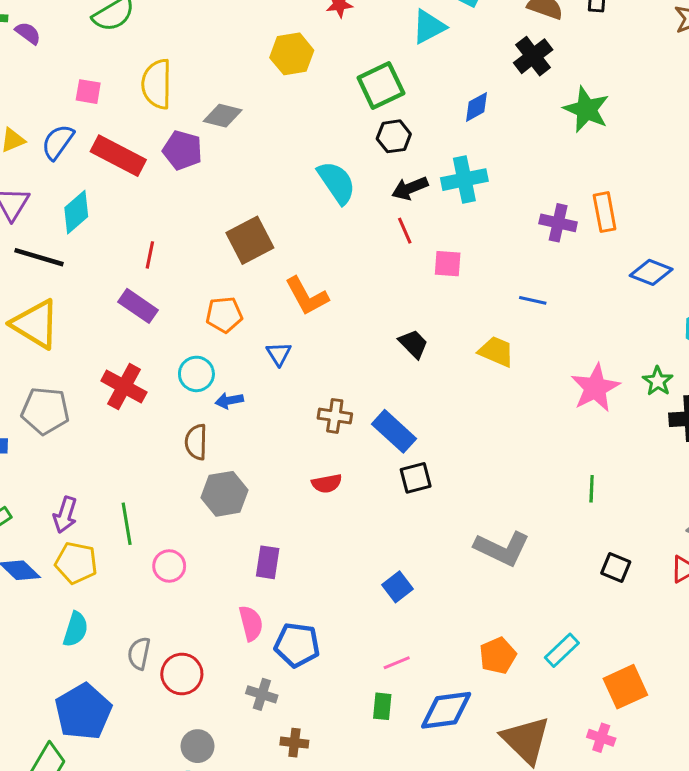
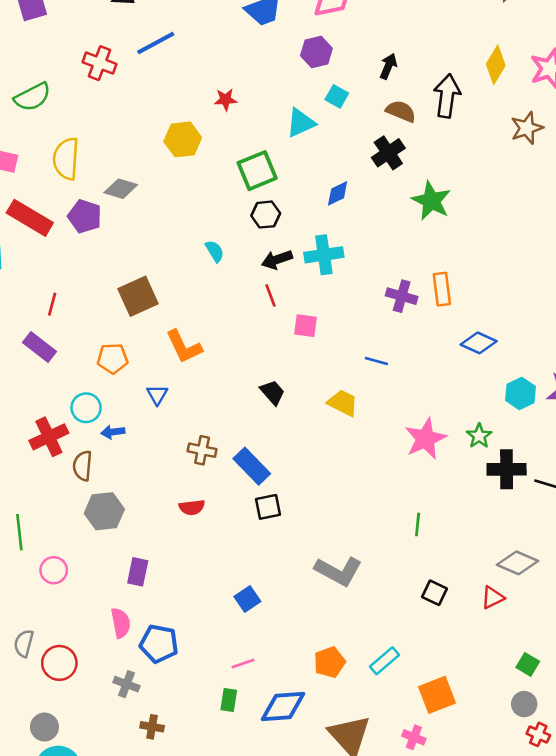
cyan semicircle: (337, 182) -> (215, 251), size x0.6
red cross: (124, 387) -> (49, 437), moved, turned 33
gray circle: (198, 746) -> (44, 727), moved

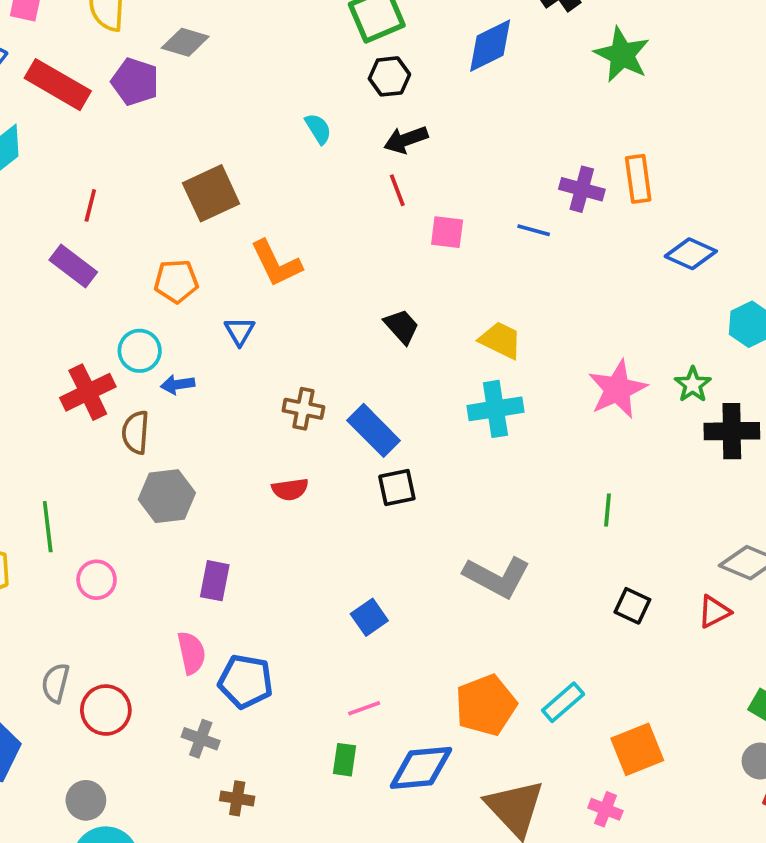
blue diamond: (338, 193) -> (490, 46), size x1.5
cyan cross: (324, 255) -> (495, 409), moved
blue line: (376, 361) -> (534, 230), moved
orange pentagon: (330, 662) -> (486, 705), size x1.4

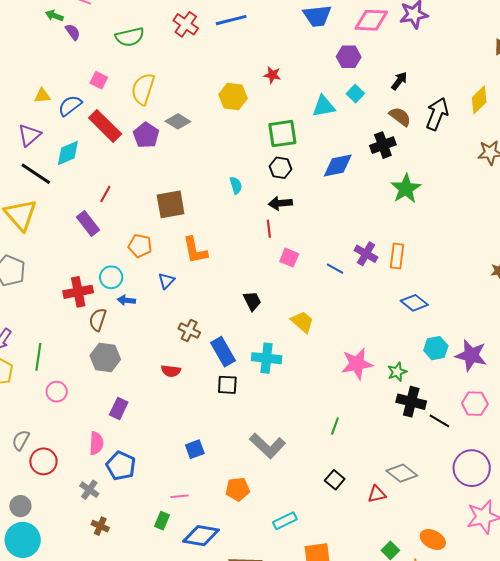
cyan cross: (495, 409) -> (267, 358), moved
orange pentagon: (486, 705) -> (238, 489), moved, size x0.7

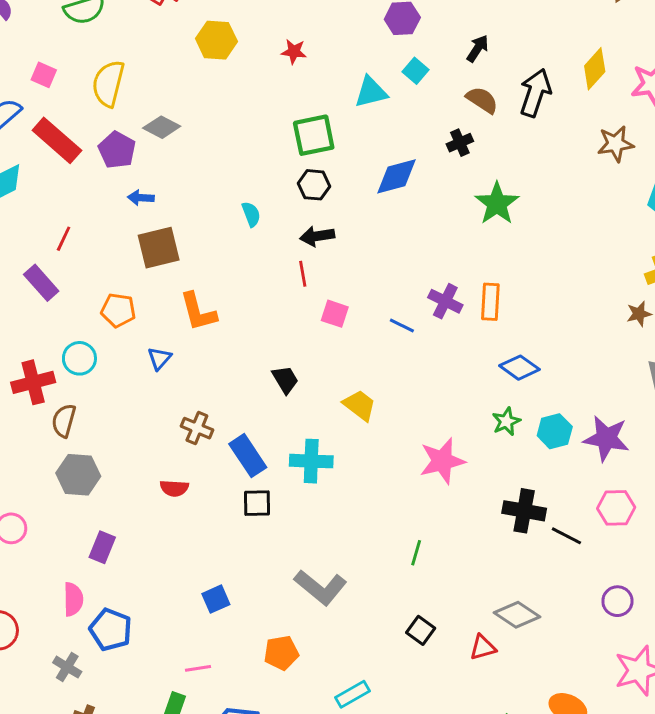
yellow hexagon: (233, 97) -> (216, 40), moved
black cross: (383, 145) -> (460, 143), size x0.7
blue arrow: (126, 300) -> (141, 198), moved
green star: (397, 372) -> (506, 421), moved
purple circle: (472, 468) -> (617, 601), size x0.6

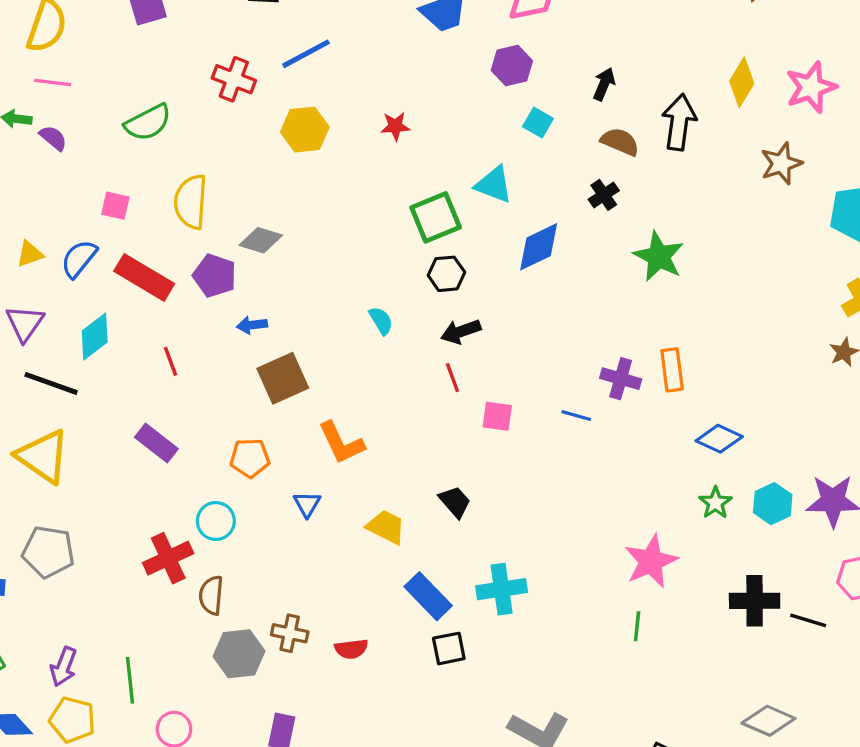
cyan triangle: (371, 92) -> (494, 185), moved, turned 45
red line: (64, 239) -> (170, 361), moved, turned -35
yellow trapezoid: (360, 405) -> (386, 527), moved
brown cross: (197, 428) -> (290, 633), moved
green line: (416, 553) -> (637, 626), moved

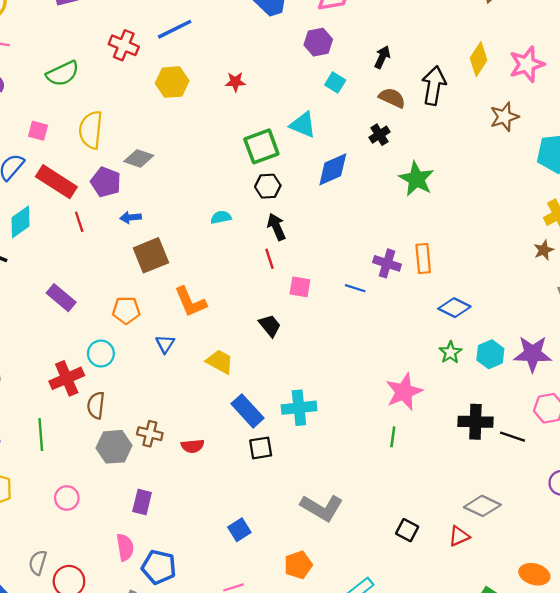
cyan semicircle: (381, 321) -> (221, 217), turned -72
black arrow: (461, 332) -> (276, 227), turned 84
red line: (170, 361) -> (79, 222), moved
black trapezoid: (455, 502) -> (270, 326), moved
green line: (130, 680) -> (41, 435), moved

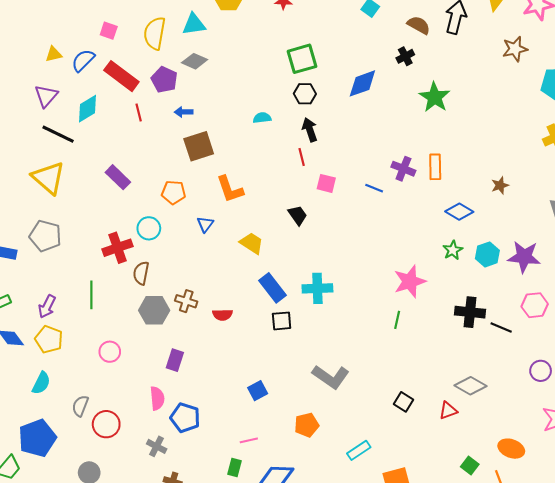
cyan triangle: (303, 125) -> (194, 24), moved, turned -35
brown star: (544, 250) -> (500, 185), moved

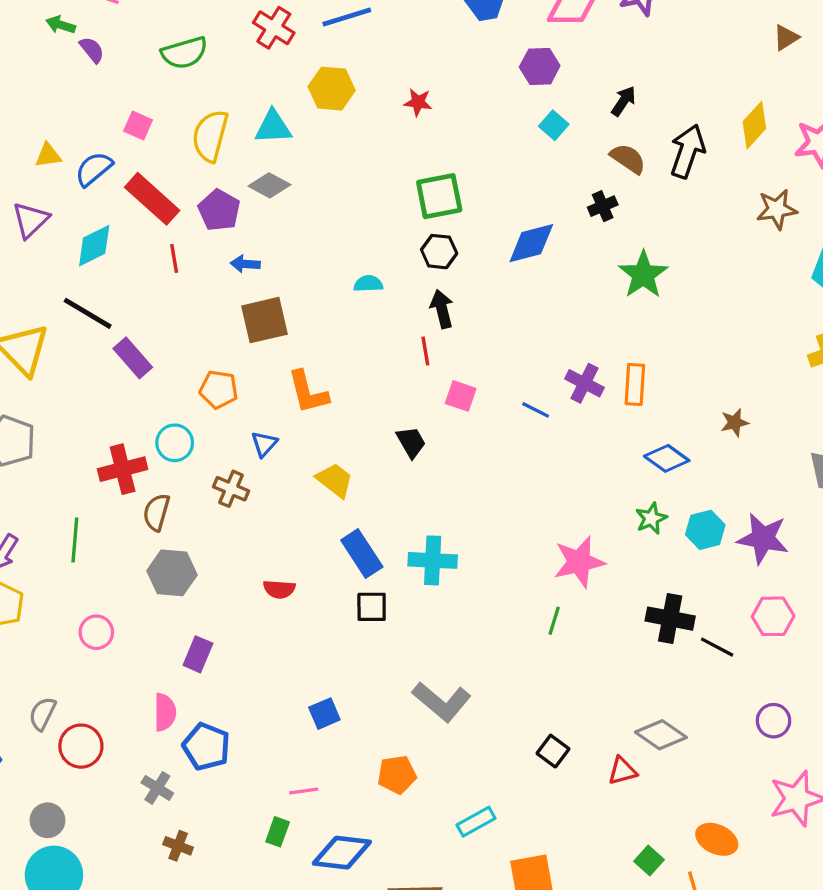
black line: (58, 134) -> (88, 313), moved
brown cross: (186, 301) -> (231, 489), moved

